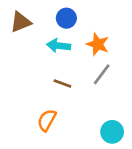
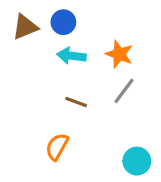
blue circle: (66, 18) -> (63, 22), moved

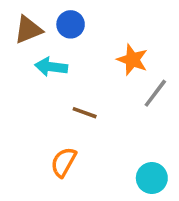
cyan arrow: (71, 56) -> (51, 67), moved
gray line: (124, 91) -> (155, 93), moved

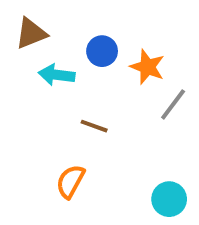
blue circle: (71, 24) -> (102, 51), moved

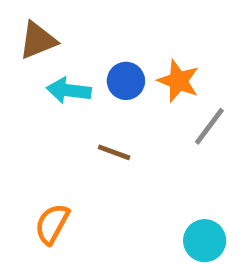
blue circle: (102, 51) -> (126, 81), moved
orange semicircle: (70, 181) -> (52, 224), moved

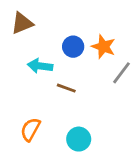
cyan arrow: (69, 90) -> (40, 66), moved
cyan circle: (205, 241) -> (79, 139), moved

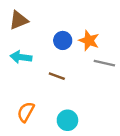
cyan arrow: (40, 66) -> (21, 57), moved
gray line: (121, 73) -> (104, 63), turned 66

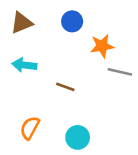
blue circle: (63, 40) -> (72, 21), moved
orange star: (89, 40) -> (102, 46), turned -30

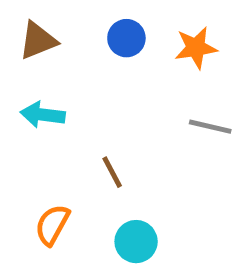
orange star: (102, 46) -> (196, 48), moved
brown line: (65, 87) -> (112, 172), moved, turned 42

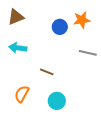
blue circle: (126, 38) -> (60, 27), moved
brown line: (112, 172) -> (47, 72), turned -40

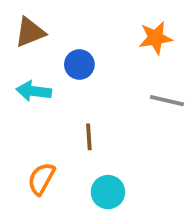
blue circle: (60, 27) -> (79, 65), moved
brown line: (47, 72) -> (89, 137), turned 64

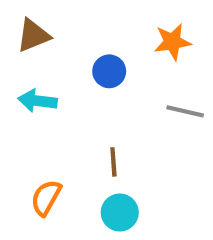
blue circle: (79, 65) -> (109, 71), moved
brown line: (89, 137) -> (113, 162), moved

